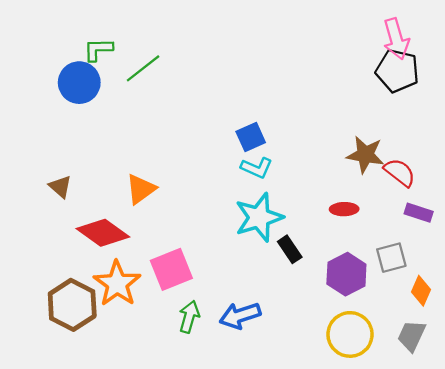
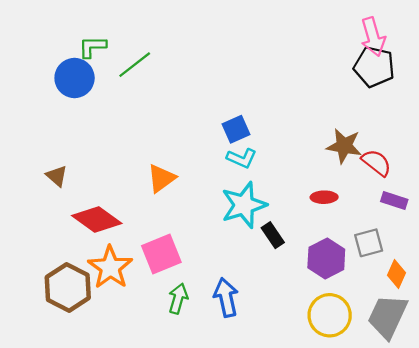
orange triangle: (141, 189) -> (161, 178), moved
blue arrow: (240, 316) -> (226, 297), turned 96
gray trapezoid: (412, 336) -> (388, 316), size x1.5

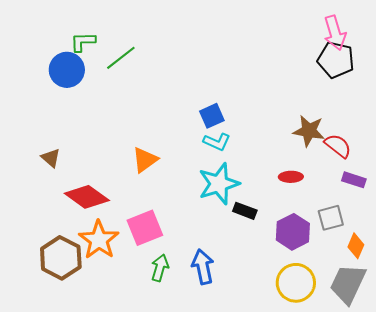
black rectangle: (273, 235) -> (245, 211), turned -35

